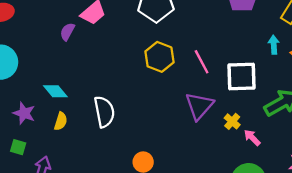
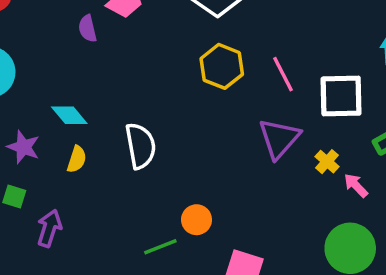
purple semicircle: (67, 32) -> (88, 28), turned -42

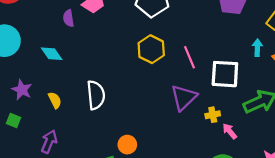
cyan diamond: (69, 115) -> (52, 54), moved
yellow semicircle: (77, 159) -> (55, 100), turned -49
yellow cross: (327, 162) -> (213, 115), turned 32
purple arrow: (49, 228) -> (49, 142), moved

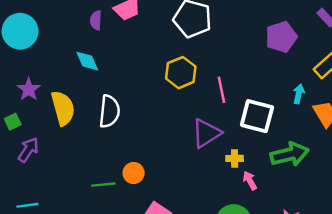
cyan diamond: (52, 54) -> (87, 61), moved
yellow semicircle: (55, 100) -> (63, 108), size x1.8
green square: (13, 120) -> (13, 122), turned 32
purple arrow: (49, 142) -> (28, 150), moved

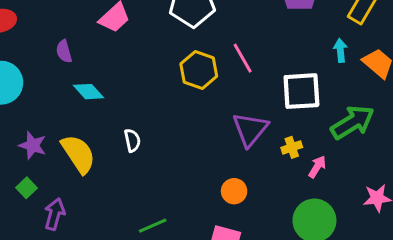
purple semicircle: (96, 20) -> (64, 51), moved
pink line: (221, 90) -> (243, 58), moved
white semicircle: (109, 111) -> (132, 140), size x0.6
orange circle: (134, 173) -> (234, 191), moved
pink arrow: (250, 181) -> (317, 167), turned 78

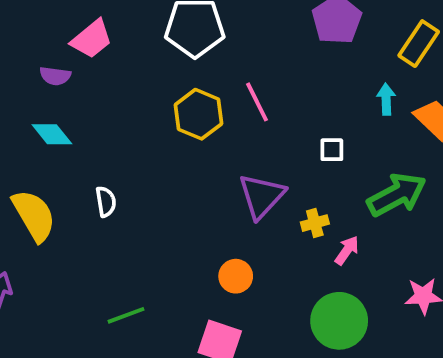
purple semicircle: (64, 51) -> (55, 76), moved, turned -70
white square: (301, 91) -> (332, 150), size x0.5

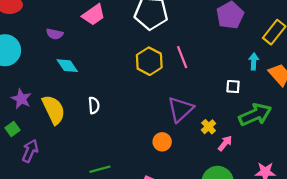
purple semicircle: (55, 76) -> (55, 34), moved
white square: (332, 150) -> (233, 87), moved
yellow cross: (315, 223) -> (209, 127), turned -32
orange circle: (236, 276) -> (162, 142), moved

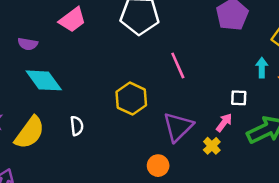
yellow hexagon: (149, 61) -> (131, 99), moved
cyan diamond: (67, 66) -> (44, 80), size x1.4
yellow semicircle: (54, 110) -> (30, 133), turned 64
pink arrow: (225, 143) -> (224, 123), moved

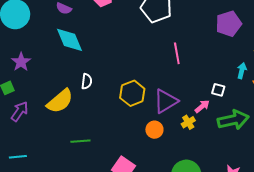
yellow hexagon: (131, 99) -> (132, 93), moved
yellow semicircle: (30, 133) -> (60, 101), moved
orange circle: (158, 166) -> (154, 130), moved

